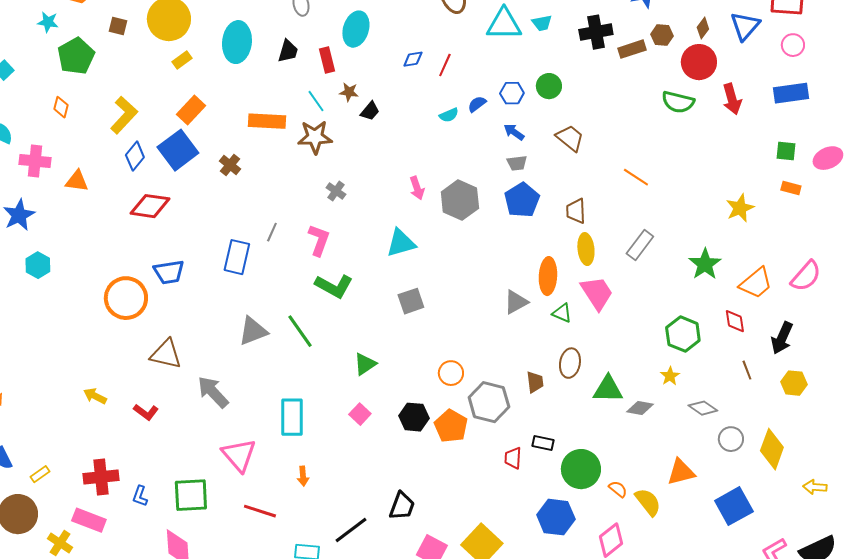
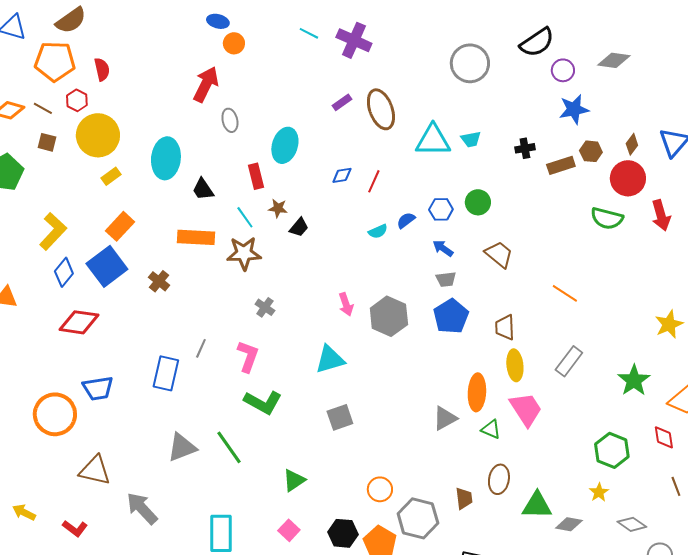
black cross: (596, 32) -> (525, 148), size x0.6
black trapezoid: (288, 51) -> (203, 189), moved, turned 130

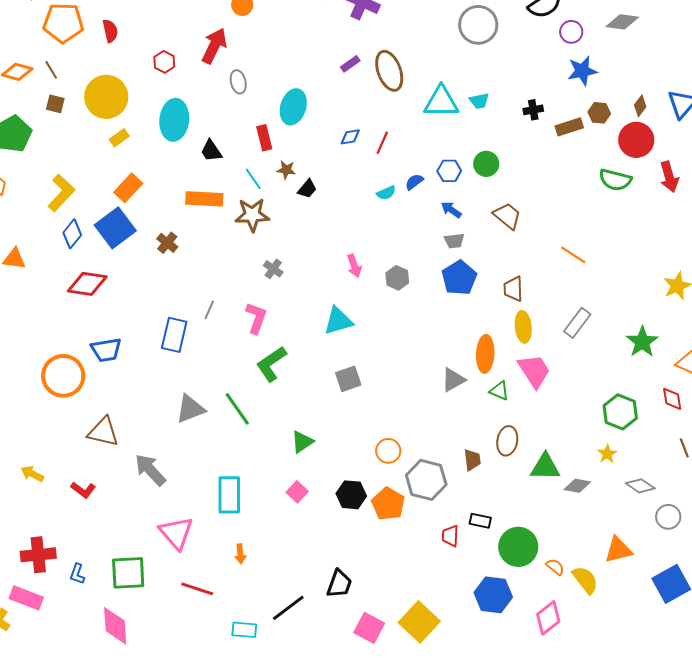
red hexagon: (77, 100) -> (164, 62), moved
brown line: (43, 108) -> (51, 70), turned 30
gray hexagon: (389, 316) -> (397, 278), size x0.6
green L-shape: (263, 402) -> (271, 364), turned 117

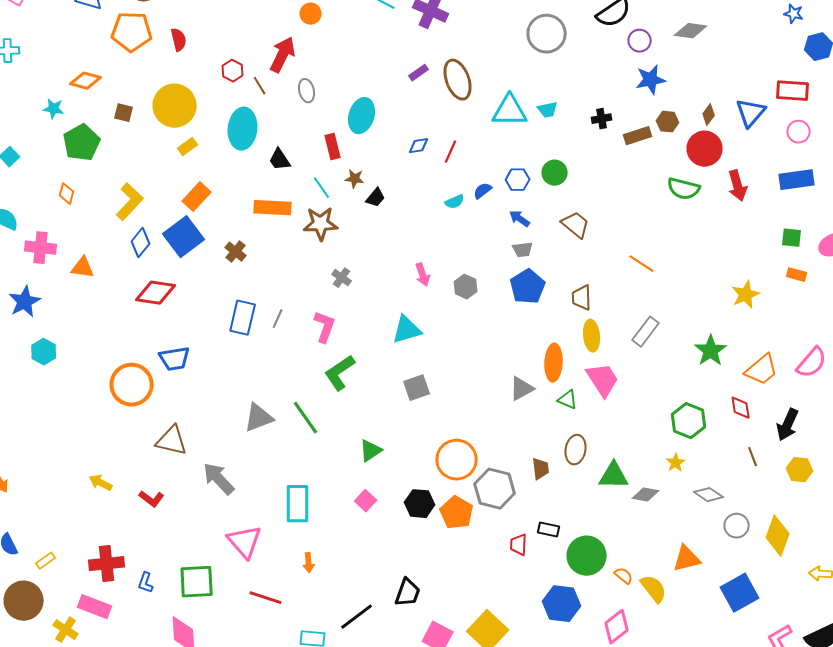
brown line: (51, 70) -> (260, 86), moved
blue rectangle: (174, 335) -> (243, 318), moved
orange circle: (388, 451) -> (457, 460), size x1.6

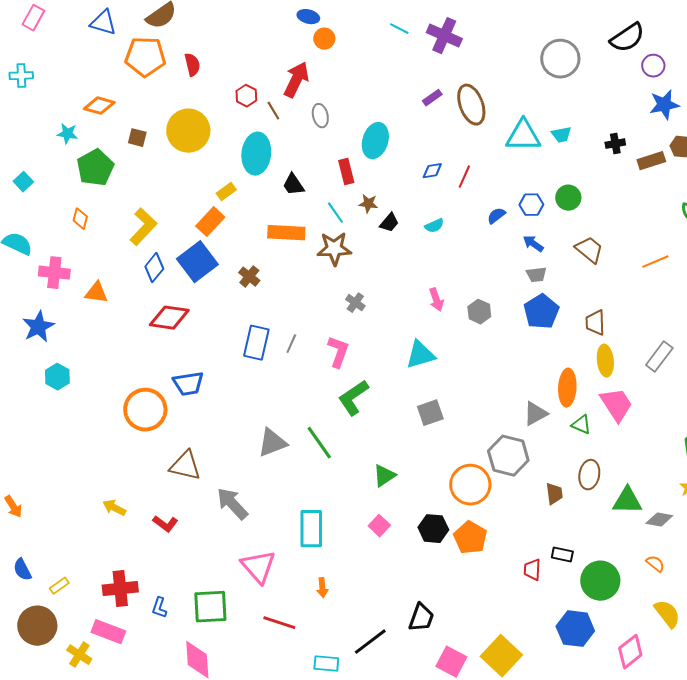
yellow rectangle: (188, 147) -> (226, 192), moved
cyan semicircle: (455, 202) -> (434, 226), moved
orange line: (642, 264) -> (655, 262), moved, turned -56
gray hexagon: (495, 489) -> (508, 456), moved
orange semicircle: (624, 576) -> (655, 564), moved

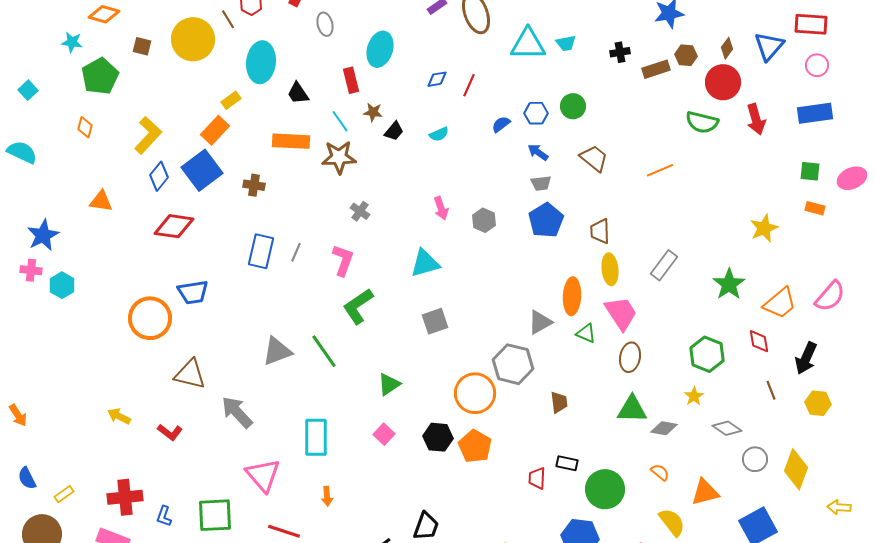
brown line: (273, 111) -> (228, 19), moved
pink cross: (54, 273) -> (31, 270), moved, size x0.7
brown cross: (249, 277) -> (254, 185), turned -30
brown ellipse: (589, 475) -> (630, 357), moved

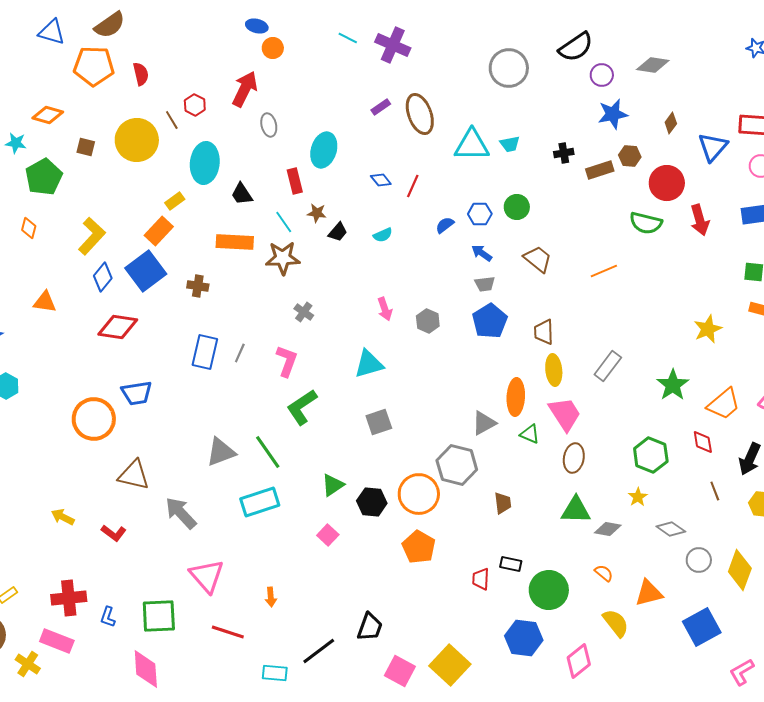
brown diamond: (727, 48) -> (671, 123), moved
blue diamond: (437, 79) -> (381, 180), turned 60
cyan rectangle: (316, 437) -> (260, 502), moved, turned 72
black hexagon: (438, 437) -> (372, 502), moved

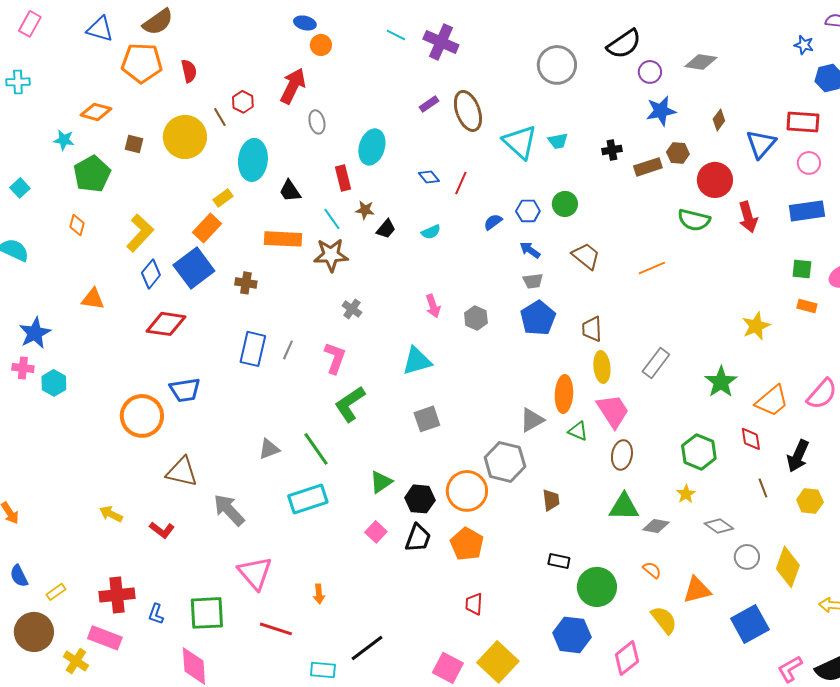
cyan triangle: (472, 145) -> (520, 142), turned 42
gray triangle: (221, 452) -> (269, 449), size x0.7
red trapezoid: (481, 579) -> (474, 604), moved
black trapezoid: (370, 627) -> (418, 538), moved

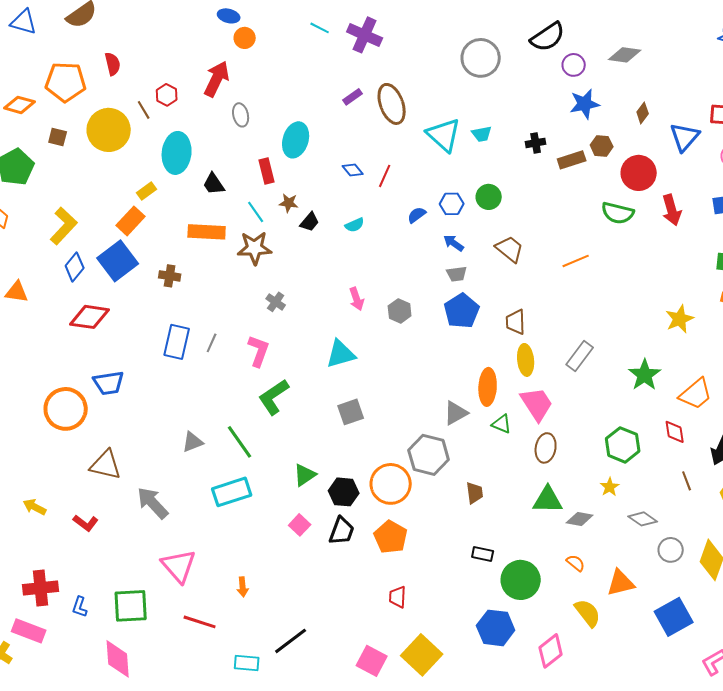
orange pentagon: (142, 63) -> (66, 82), moved

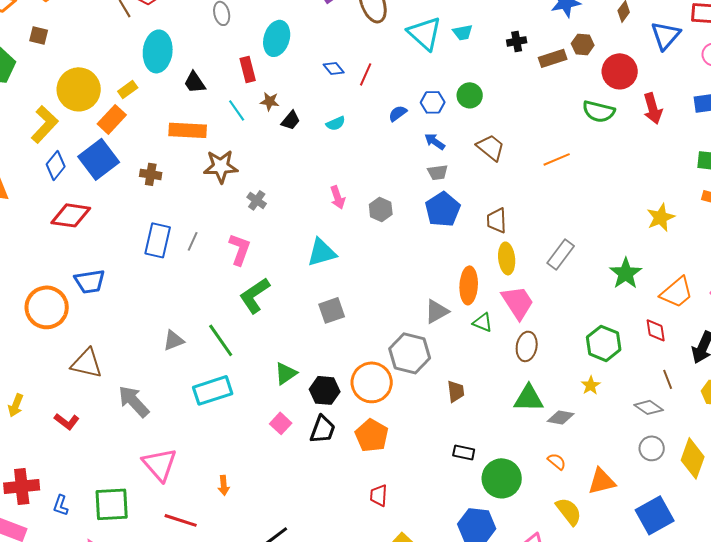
yellow circle: (109, 130) -> (79, 89), moved
brown star: (255, 248) -> (221, 166), moved
yellow arrow: (35, 507) -> (16, 405), turned -95
gray diamond: (643, 519) -> (649, 407), moved

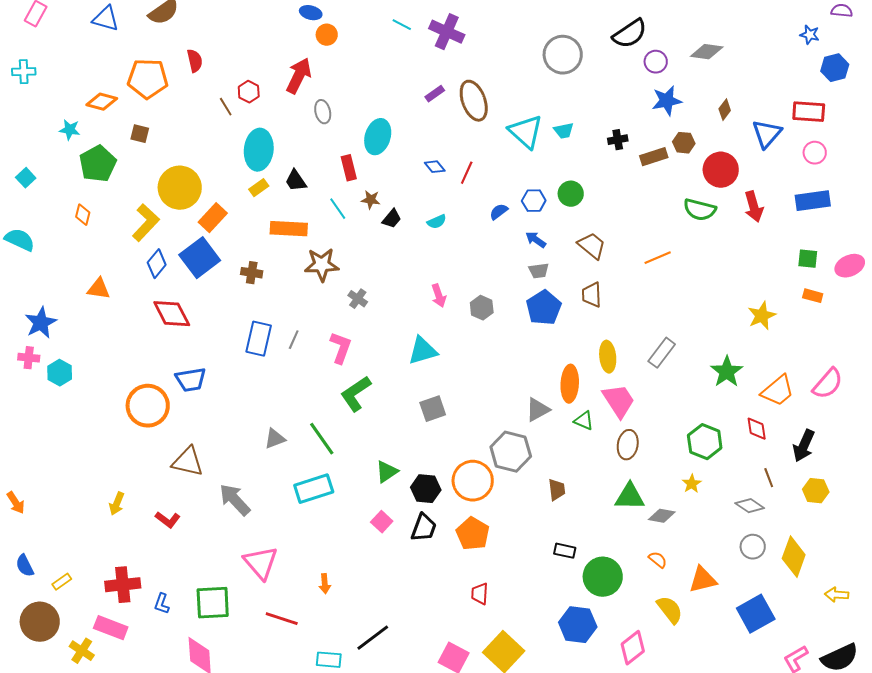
yellow rectangle: (128, 89) -> (259, 188), moved
red diamond: (71, 215) -> (172, 314), turned 54
brown trapezoid: (497, 220) -> (592, 295), moved

